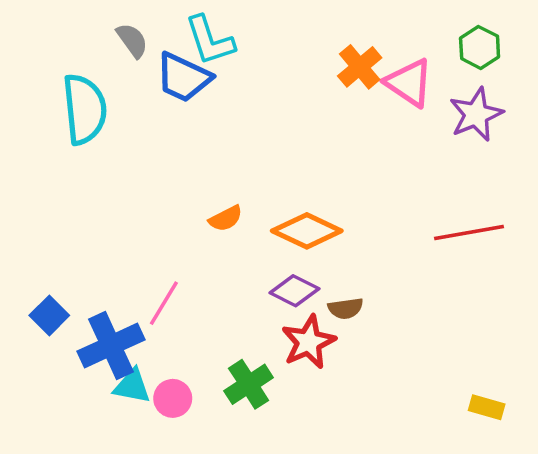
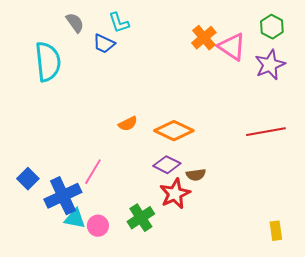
cyan L-shape: (210, 40) -> (119, 23), size x0.7
blue trapezoid: (183, 77) -> (104, 44), size x0.7
yellow rectangle: (487, 407) -> (276, 231), turned 66

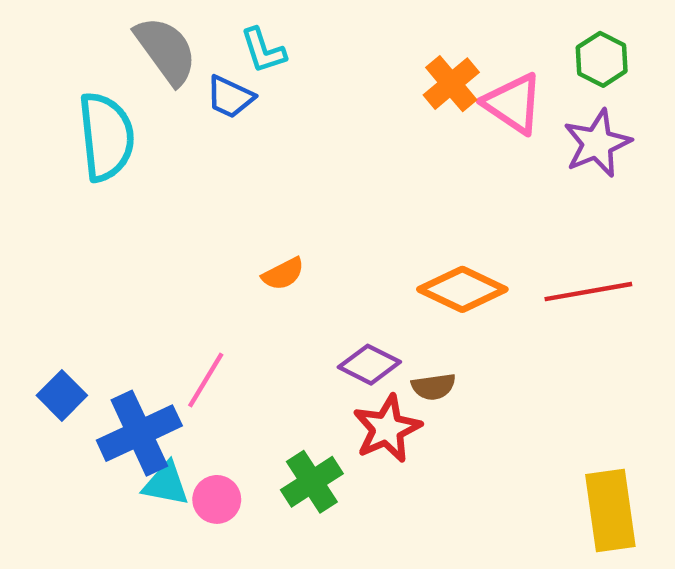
gray semicircle: (75, 23) -> (166, 50), size x1.6
orange diamond: (174, 131) -> (462, 289), moved
yellow rectangle: (276, 231) -> (610, 511), size x1.8

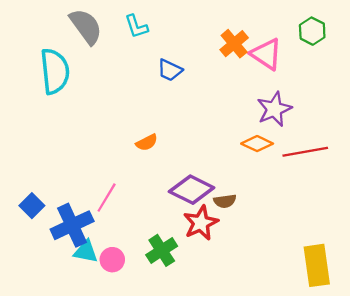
blue trapezoid: (230, 97) -> (170, 70), moved
purple star: (597, 143) -> (274, 109), moved
orange diamond: (462, 289) -> (257, 144), moved, size x0.7
purple diamond: (369, 365) -> (192, 190), size x1.4

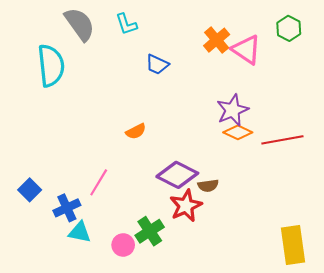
purple star: (274, 109) -> (233, 110), moved
blue cross: (72, 225) -> (67, 208), size x0.7
pink circle: (112, 260) -> (123, 245), moved

